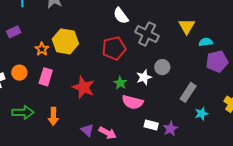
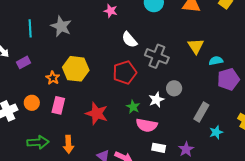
white rectangle: (151, 125) -> (159, 148), moved

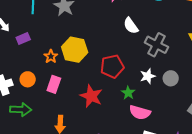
red pentagon: (125, 73) -> (112, 66), moved
white star: (156, 100) -> (148, 76), moved
green arrow: (38, 142) -> (21, 110), moved

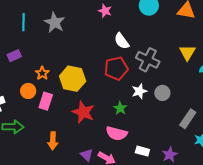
yellow hexagon: (75, 50) -> (73, 79), moved
red pentagon: (112, 66) -> (116, 68), moved
orange circle: (28, 79) -> (28, 91), moved
pink semicircle: (140, 112) -> (116, 133), moved

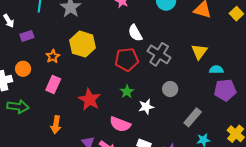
yellow hexagon: (73, 79) -> (83, 44), moved
orange circle: (28, 91) -> (23, 69), moved
white star: (139, 91) -> (146, 107), moved
green star: (120, 108) -> (127, 92), moved

